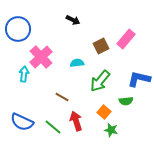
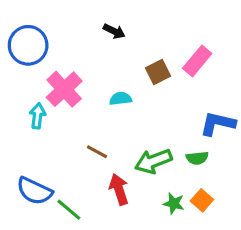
green arrow: (100, 81) -> (153, 161), moved, turned 30
orange square: (104, 112) -> (202, 200), moved
green line: (53, 127) -> (69, 210), moved

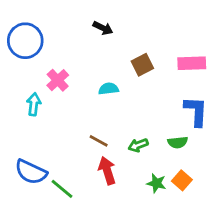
pink rectangle: (197, 61) -> (192, 63), moved, turned 48
pink cross: (64, 89) -> (58, 80), size x0.7
blue L-shape: (218, 124) -> (196, 111), turned 80
brown line: (97, 152) -> (99, 141), moved
green arrow: (153, 161) -> (138, 145), size x0.6

